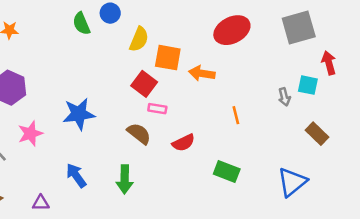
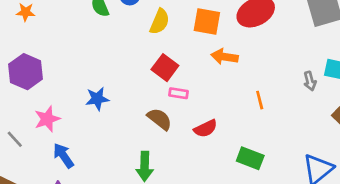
orange square: (168, 58) -> (207, 22), moved
blue star: (79, 114) -> (97, 99), size x0.7
blue arrow: (76, 175) -> (63, 156), moved

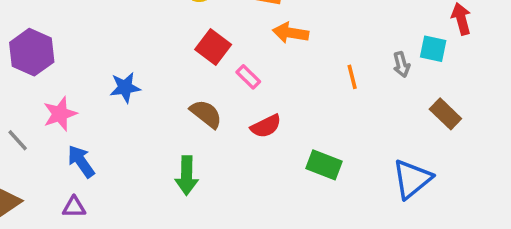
pink rectangle: (179, 93) -> (248, 77), moved, turned 36
orange line: (260, 100) -> (352, 77), moved

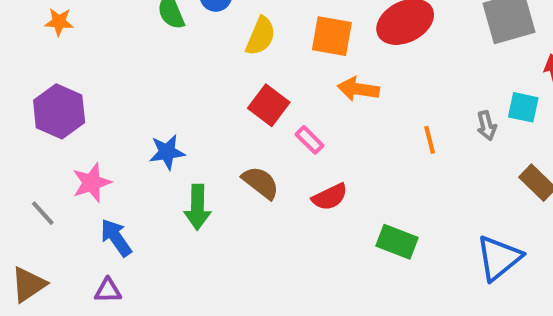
green arrow: (187, 175) -> (197, 207), moved

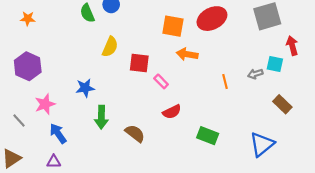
yellow semicircle: (261, 36) -> (110, 47), moved
red square: (269, 105) -> (139, 63), turned -30
gray arrow: (487, 126) -> (255, 74), turned 88
brown semicircle: (261, 183) -> (135, 133), moved

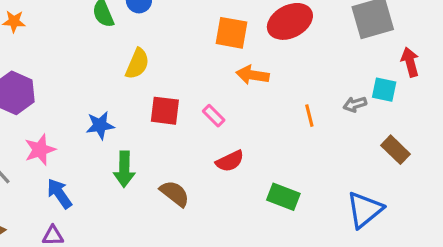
red square: (139, 63) -> (165, 111), moved

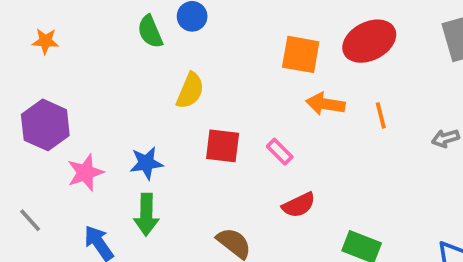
orange line: (309, 116) -> (381, 115), moved
pink star: (40, 150) -> (85, 173), moved
green arrow: (124, 169) -> (146, 214), moved

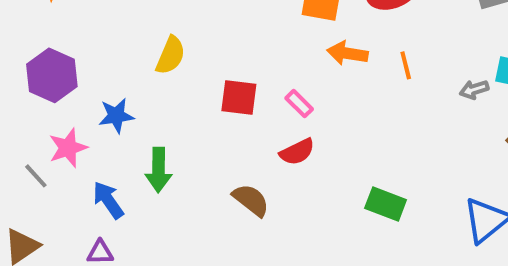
yellow semicircle: (190, 91) -> (171, 55), moved
blue star: (146, 163) -> (116, 116), moved
pink star: (85, 173) -> (68, 148), moved
red semicircle: (299, 205) -> (297, 152), moved

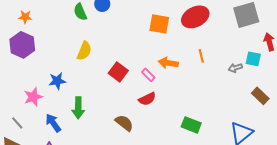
orange arrow: (347, 53) -> (168, 63), moved
purple hexagon: (52, 75) -> (22, 45), moved
red square: (239, 98) -> (118, 72), turned 30
gray line: (36, 176) -> (17, 123), moved

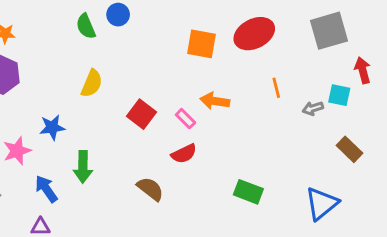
orange line: (201, 56) -> (276, 88), moved

